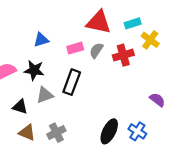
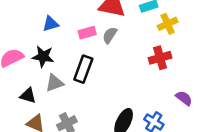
yellow cross: (150, 40) -> (168, 24), turned 30
red cross: (123, 55) -> (160, 58), moved
purple semicircle: (157, 100) -> (184, 98), moved

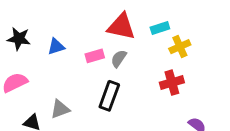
black star: (43, 57) -> (19, 39), moved
black rectangle: (83, 69) -> (109, 96), moved

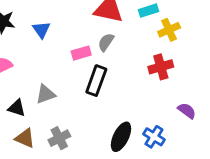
blue triangle: (56, 47) -> (41, 30), turned -48
pink rectangle: (95, 56) -> (81, 53), moved

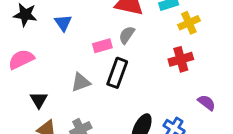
gray triangle: (46, 94) -> (81, 82), moved
black triangle: (17, 108) -> (39, 100), turned 42

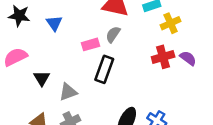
gray triangle: (81, 82) -> (68, 92), moved
black triangle: (39, 100) -> (42, 78), moved
purple semicircle: (207, 103) -> (188, 58), moved

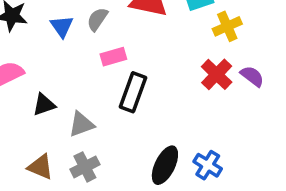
gray semicircle: (113, 34) -> (97, 19), moved
red cross: (163, 57) -> (217, 74), turned -30
black triangle: (42, 78) -> (44, 105), turned 42

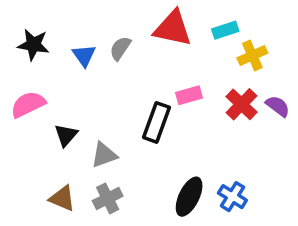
pink rectangle: (113, 57) -> (189, 95), moved
black triangle: (44, 105) -> (66, 135), turned -30

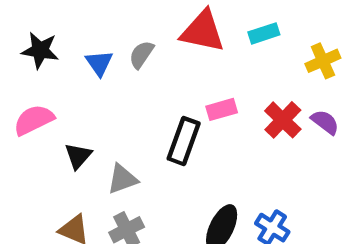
yellow cross: (252, 55) -> (323, 61), moved

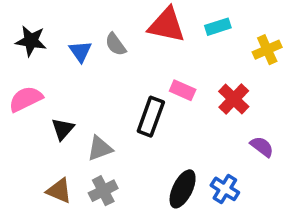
gray semicircle: (141, 55) -> (116, 44), turned -70
pink rectangle: (222, 109) -> (183, 90), turned 40
purple semicircle: (325, 122) -> (262, 147), moved

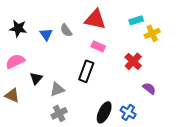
cyan rectangle: (218, 27) -> (136, 20), moved
pink rectangle: (183, 90) -> (98, 46), moved
brown triangle: (59, 191) -> (12, 95), moved

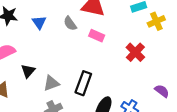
gray semicircle: (66, 30) -> (70, 23), moved
black rectangle: (86, 71) -> (83, 83), moved
purple semicircle: (149, 88) -> (162, 91), moved

